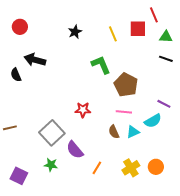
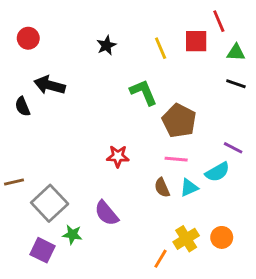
gray square: (52, 133) -> (50, 203), moved
orange line: (97, 168) -> (161, 259), moved
purple square: (19, 176) -> (42, 250), moved

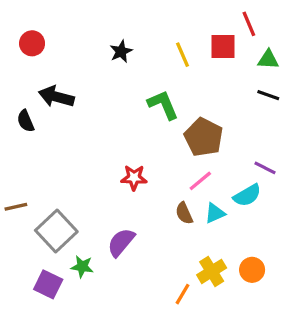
pink line: (176, 159) -> (200, 181), turned -45
purple semicircle: (106, 213) -> (121, 242), turned 80

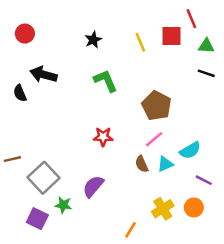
green L-shape: (163, 105) -> (106, 81), moved
purple line: (265, 168) -> (204, 180), moved
orange line: (183, 294) -> (130, 230), moved

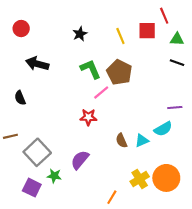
black semicircle: (20, 93) -> (20, 98), moved
brown pentagon: (157, 106) -> (119, 72), moved
pink line: (154, 139) -> (101, 93), moved
purple line: (204, 180) -> (175, 107), moved, turned -32
orange circle: (194, 208) -> (166, 178), size x1.6

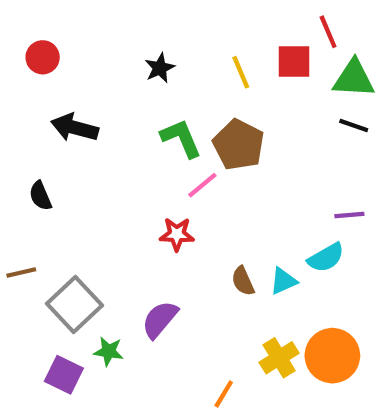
green triangle: (177, 39) -> (354, 79), size x1.5

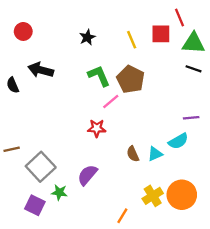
black semicircle: (40, 196) -> (13, 85), moved

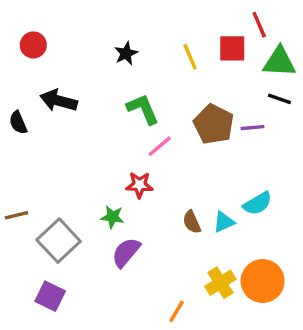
brown pentagon: (131, 79) -> (214, 124), moved
purple line: (191, 118) -> (252, 128), moved
green star: (59, 192) -> (113, 217), moved

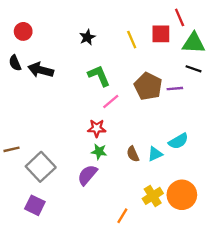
black semicircle: (18, 123) -> (15, 63), moved
green star: (113, 217) -> (99, 152), moved

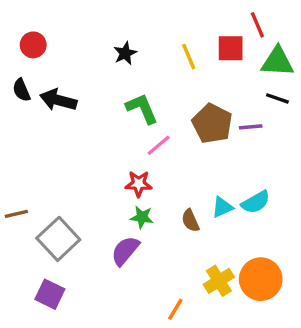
cyan triangle: (155, 154) -> (222, 207), moved

